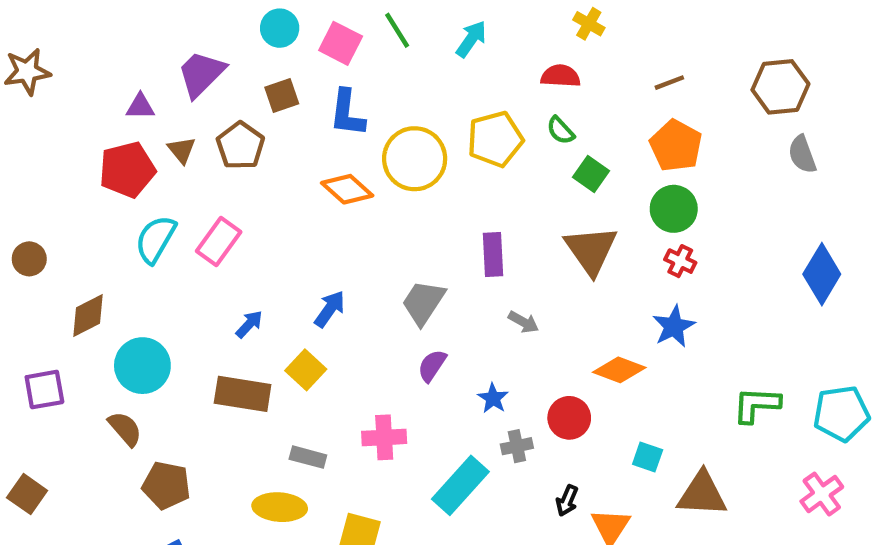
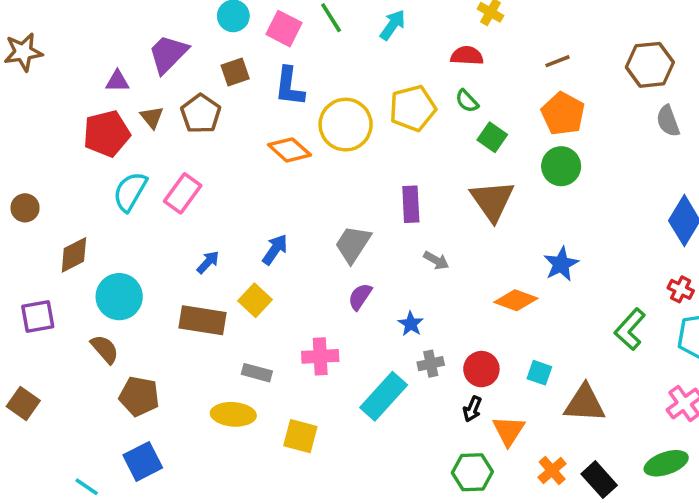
red cross: (680, 261) -> (681, 289), moved
green L-shape: (756, 405) -> (630, 329), turned -51
red circle: (569, 418) -> (481, 369), moved

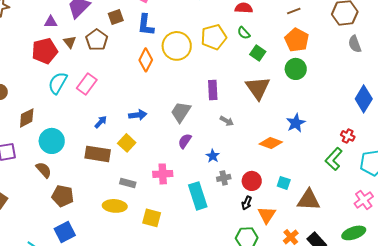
orange diamond: (289, 150) -> (146, 60), turned 75
blue arrow: (275, 250) -> (138, 115), turned 48
red cross: (681, 289) -> (348, 136), moved
cyan rectangle: (384, 396) -> (198, 196), turned -60

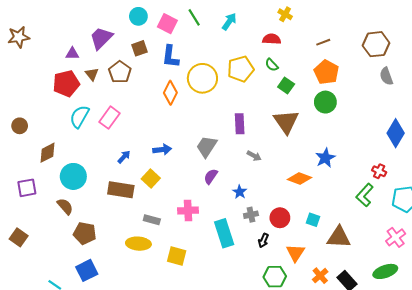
black arrow: (247, 203) -> (263, 240), moved

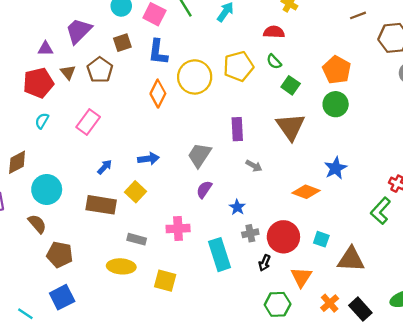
brown line: (323, 42) -> (358, 15), moved
cyan semicircle: (80, 117) -> (42, 121), moved, size x0.6
red circle: (280, 218) -> (283, 237), size x1.4

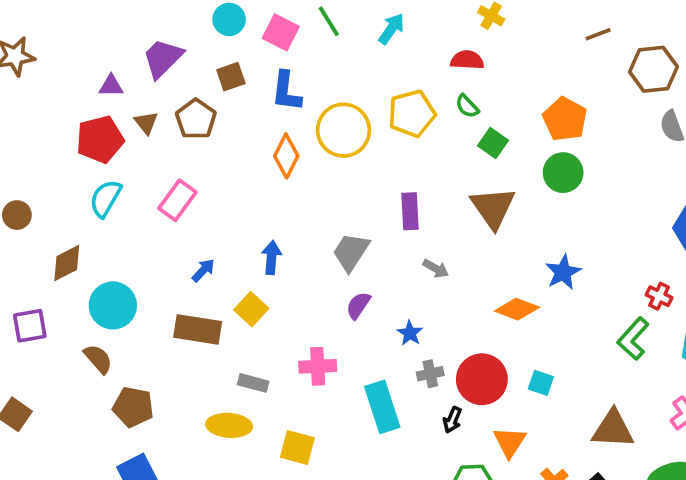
cyan semicircle: (42, 121) -> (105, 198), size x1.5
blue arrow: (148, 159) -> (272, 257), turned -78
brown triangle: (351, 259) -> (613, 429), moved

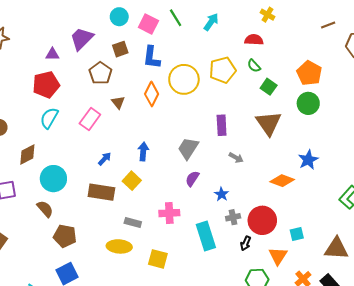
brown triangle: (146, 123) -> (118, 102), moved
cyan square: (541, 383) -> (297, 234), moved, turned -32

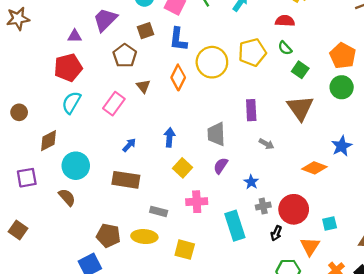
gray trapezoid: (188, 148) -> (216, 134), turned -35
yellow square: (132, 181) -> (183, 168), moved
brown pentagon: (65, 236) -> (108, 235), moved

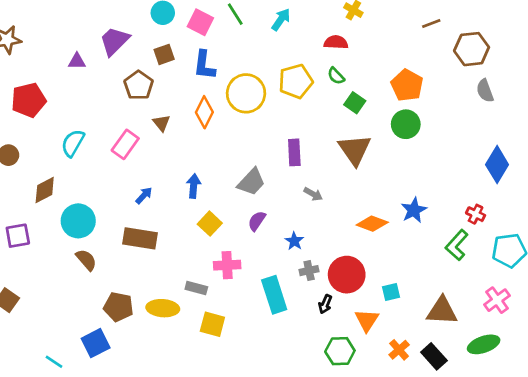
red pentagon: (68, 68) -> (29, 100), moved
gray trapezoid: (216, 134) -> (251, 182), turned -135
blue star: (342, 146) -> (414, 210), moved
brown semicircle: (67, 197) -> (86, 260), moved
gray rectangle: (159, 211) -> (196, 288), moved

